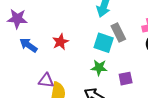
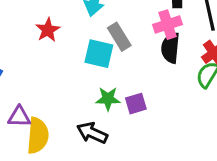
red star: (60, 42) -> (48, 30), moved
green star: (99, 68) -> (108, 99), moved

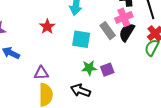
gray rectangle: (119, 37) -> (108, 31), moved
black semicircle: (170, 48) -> (127, 32), turned 30
purple triangle: (19, 117) -> (41, 73), moved

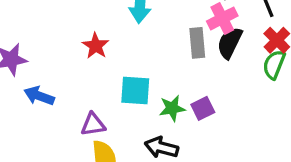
gray rectangle: (108, 31) -> (197, 43), turned 36
cyan square: (81, 39) -> (135, 90), moved

